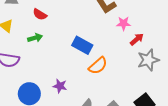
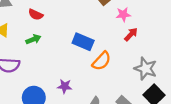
red arrow: (137, 39) -> (131, 34), moved
gray star: (148, 60) -> (146, 69), moved, turned -30

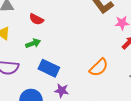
blue rectangle: (83, 42) -> (49, 68), moved

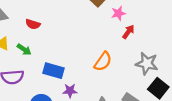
green arrow: (33, 43) -> (24, 49), moved, turned 64

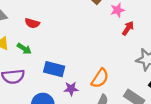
orange semicircle: (103, 61) -> (100, 78), moved

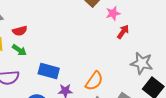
red semicircle: (32, 23) -> (20, 31), moved, turned -32

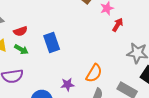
blue rectangle: (49, 71) -> (52, 42), moved, turned 60

